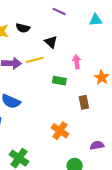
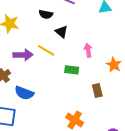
black semicircle: (23, 28) -> (46, 14), moved
yellow line: (35, 60) -> (46, 50), turned 48

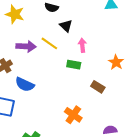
pink arrow: (88, 50) -> (82, 45), moved
brown rectangle: (97, 90) -> (98, 87), turned -48

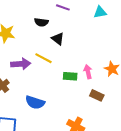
pink arrow: (82, 45) -> (88, 72), moved
blue semicircle: (25, 84) -> (35, 102), moved

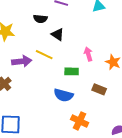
pink arrow: (88, 72) -> (88, 54), moved
blue semicircle: (35, 102) -> (63, 95), moved

